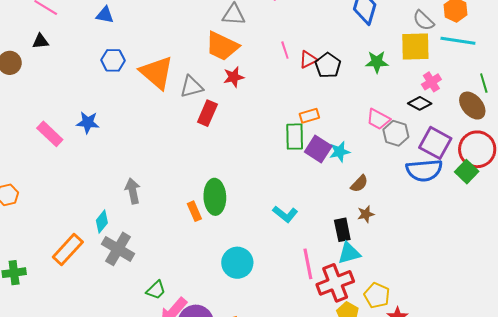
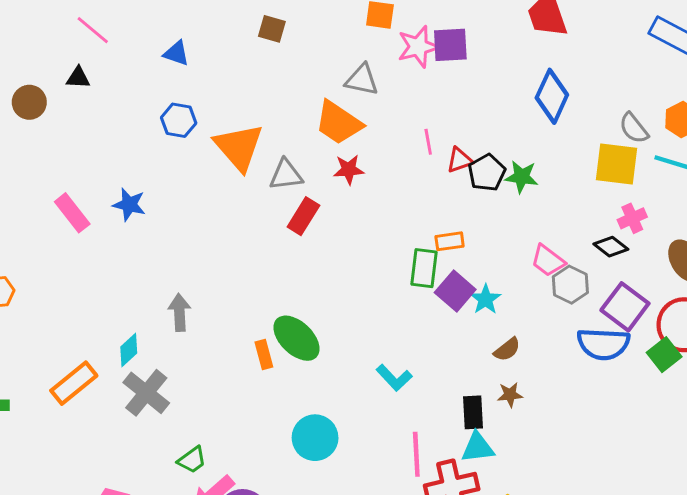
green star: (377, 62) -> (522, 177), moved
cyan star: (340, 152) -> (485, 299), turned -30
green ellipse: (215, 197) -> (296, 338), turned -52

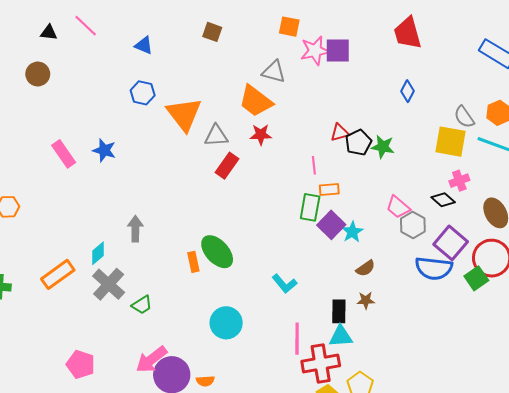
black triangle: (78, 78) -> (49, 33), moved
blue diamond: (552, 96) -> (408, 91), size x0.6
pink line: (428, 142) -> (314, 165), moved
green trapezoid: (192, 460) -> (142, 305), moved

